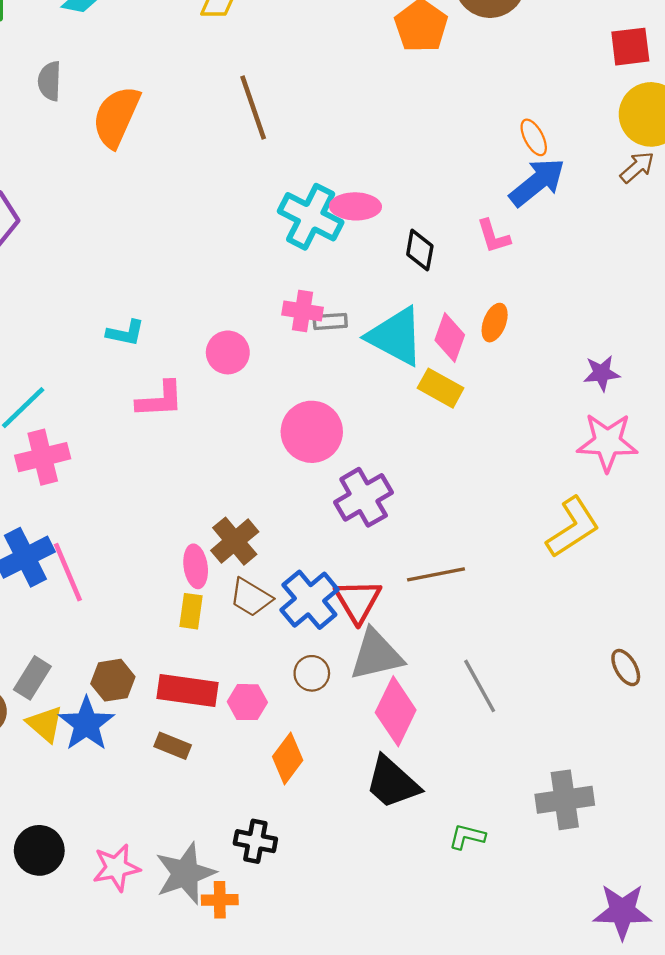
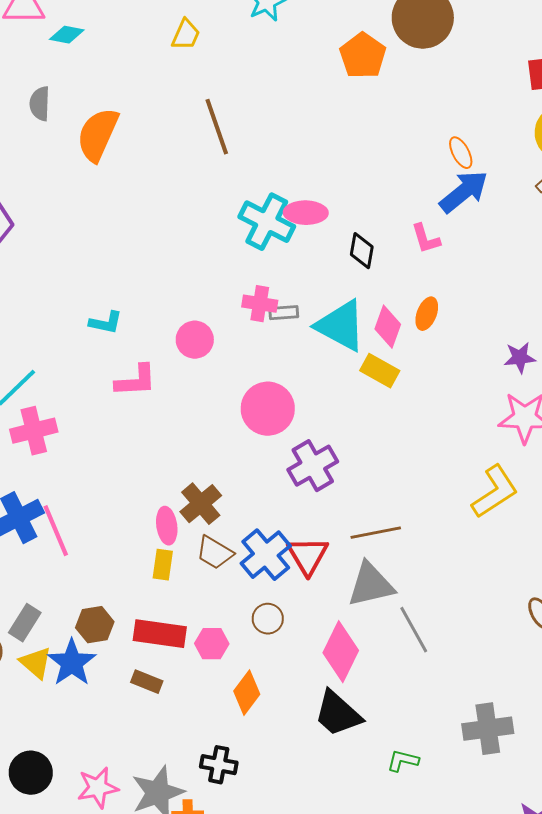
gray triangle: (376, 655) -> (371, 585), moved

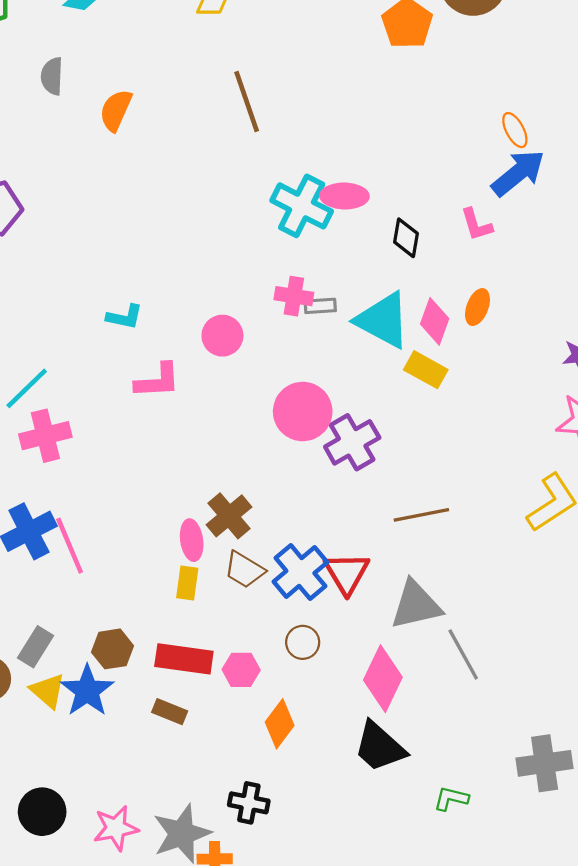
orange semicircle: (98, 135) -> (116, 110), size x0.7
purple cross: (313, 466) -> (352, 442), moved
brown line: (376, 533) -> (421, 515), moved

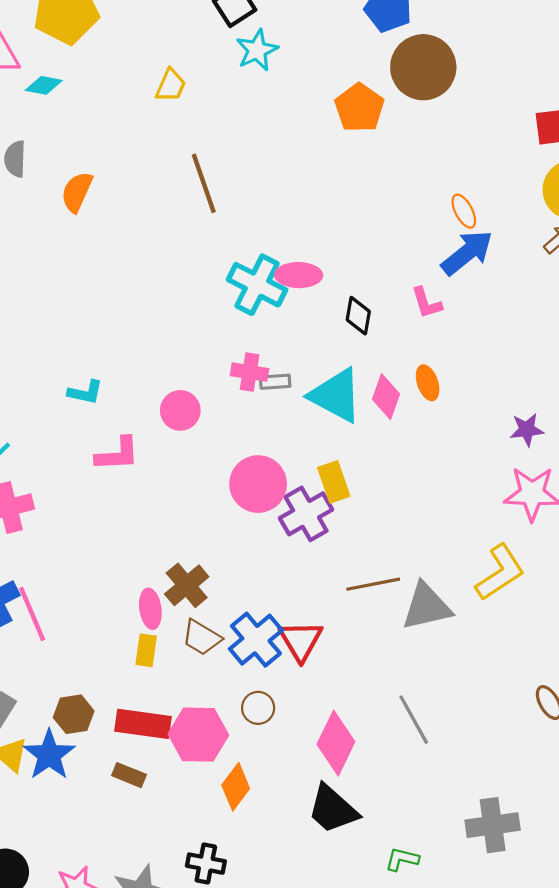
orange ellipse: (477, 307) -> (428, 383), turned -40
yellow rectangle: (426, 370) -> (334, 482), moved, turned 42
gray triangle: (416, 605) -> (427, 607), moved
pink hexagon: (241, 670) -> (198, 735), size x1.6

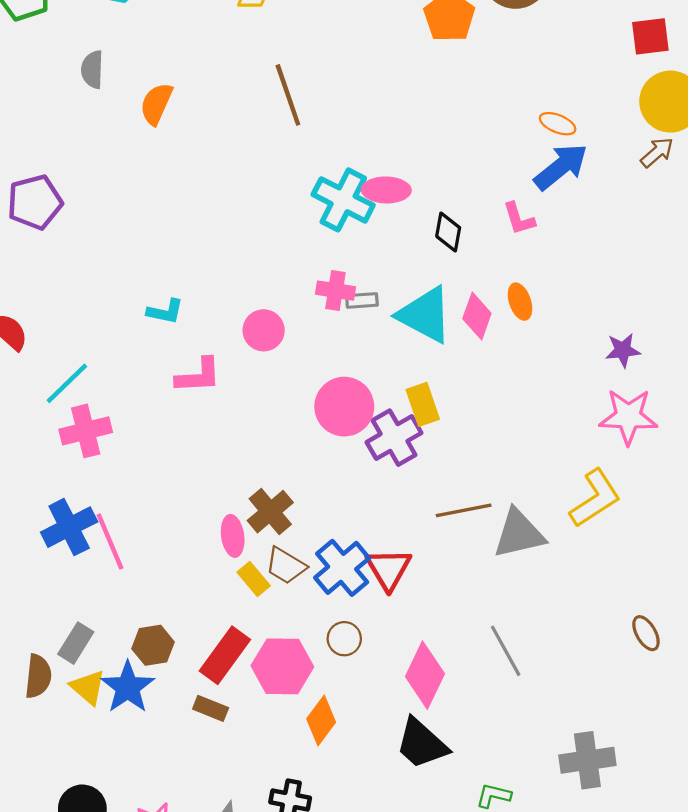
orange ellipse: (464, 211) -> (558, 124), turned -40
yellow rectangle: (146, 650) -> (254, 579), moved, turned -48
red rectangle: (143, 724) -> (225, 655), turned -62

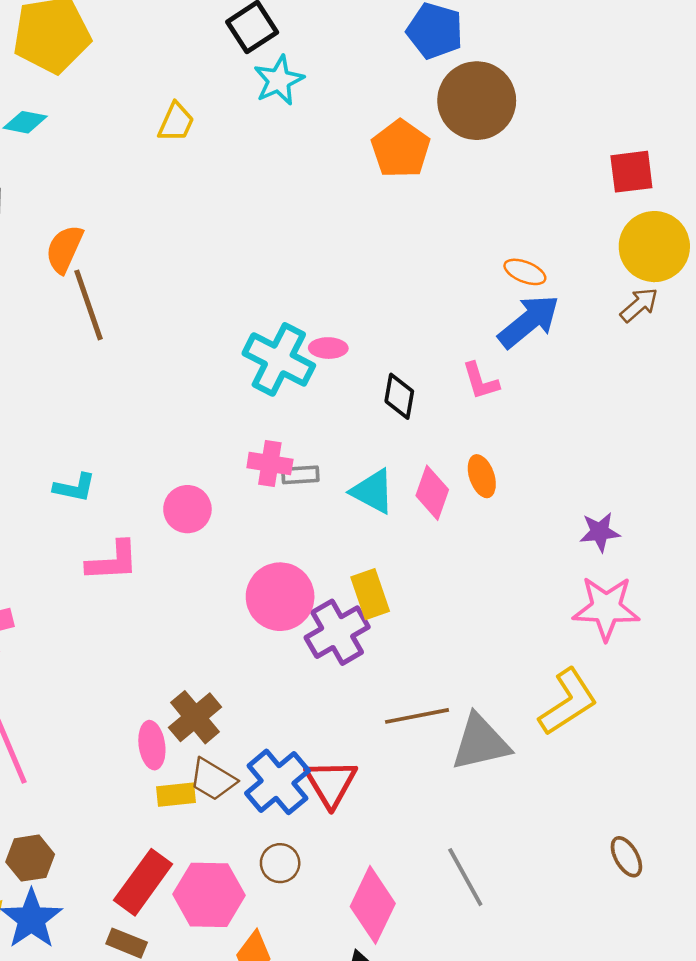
brown line: (288, 95) -> (88, 305), moved
pink ellipse: (386, 190) -> (328, 348), size x0.7
cyan triangle: (425, 315) -> (373, 491), size x0.7
yellow rectangle: (254, 579) -> (176, 795), turned -56
brown hexagon: (153, 645) -> (30, 858), moved

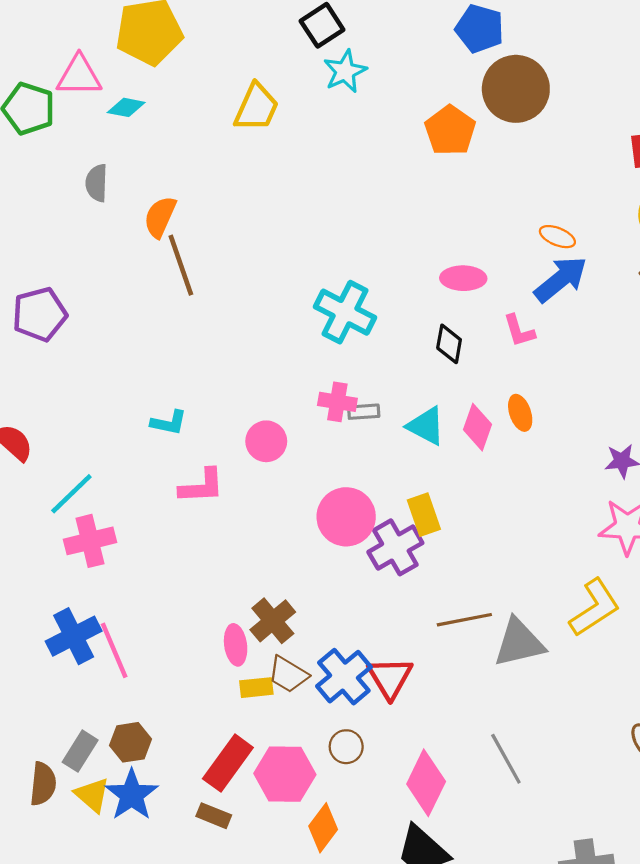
yellow trapezoid: (176, 122) -> (256, 107), size x1.4
pink ellipse: (328, 348) -> (463, 278), moved, size x1.4

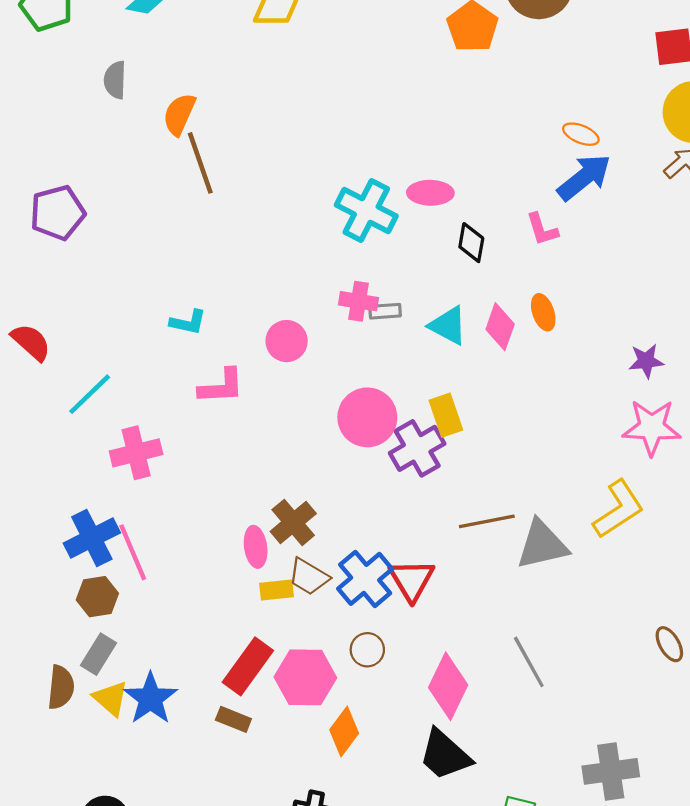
pink ellipse: (463, 278) -> (430, 193), moved
pink cross: (90, 541) -> (136, 453), moved
brown hexagon: (131, 742) -> (97, 597), moved

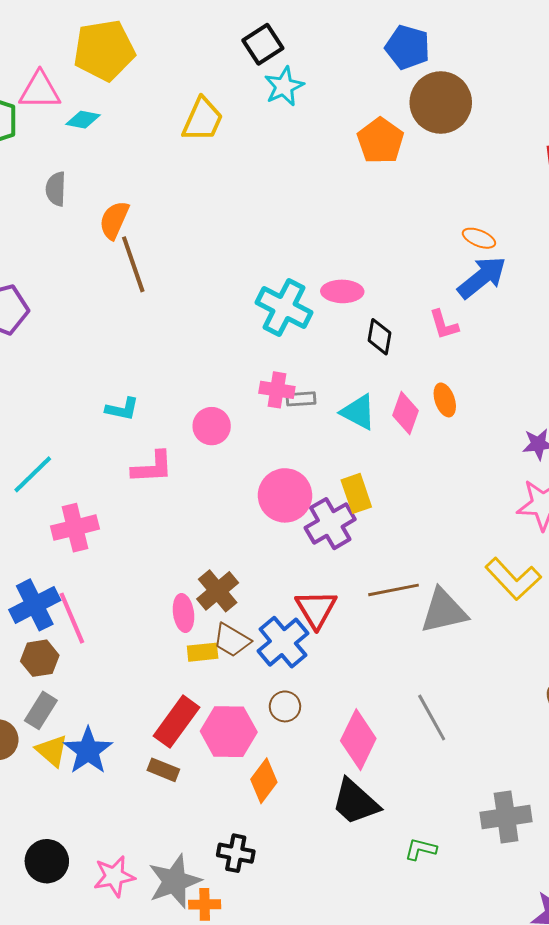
yellow L-shape: (618, 509) -> (513, 579), turned 80
red triangle: (412, 580) -> (316, 609), moved

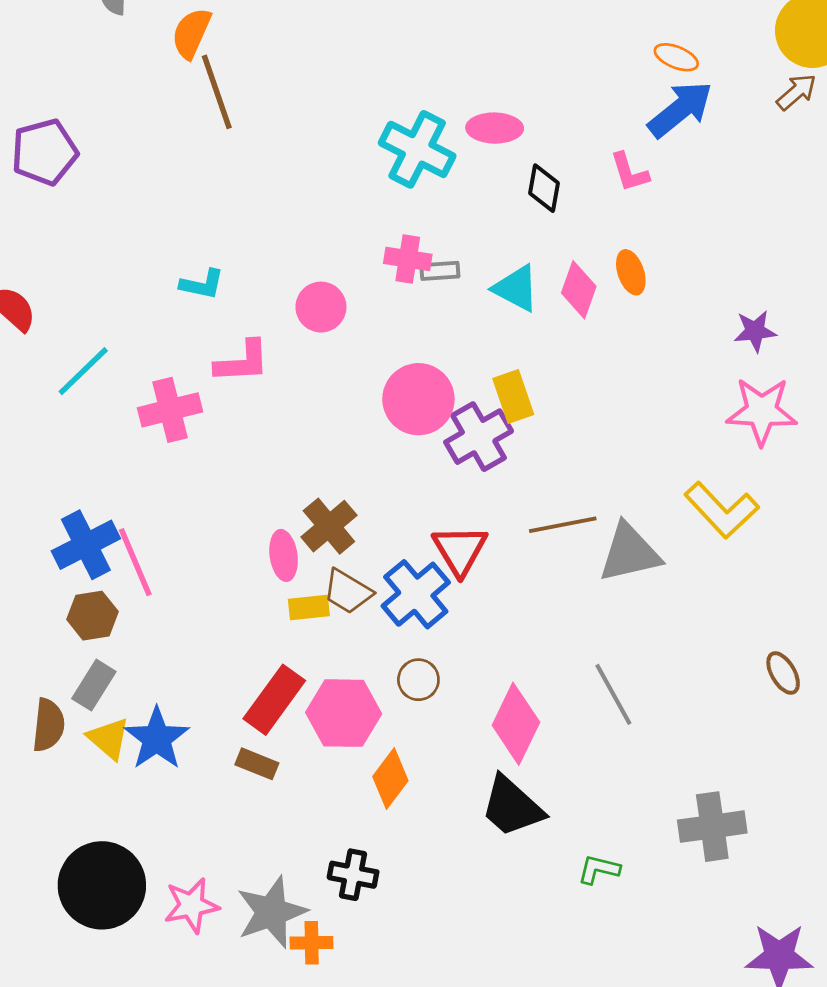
pink cross: (75, 528) -> (170, 410), moved
black circle: (47, 861) -> (102, 885), size x1.5

